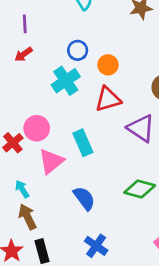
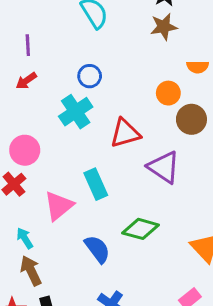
orange circle: (108, 65) -> (168, 93), moved
pink circle: (37, 128) -> (25, 150), moved
green diamond: (140, 189) -> (141, 229), moved

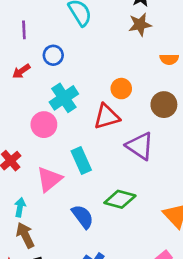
purple line: (28, 45) -> (24, 30), moved
blue circle: (90, 76) -> (53, 55), moved
orange circle: (168, 93) -> (121, 89), moved
pink circle: (25, 150) -> (44, 125), moved
cyan arrow: (25, 238) -> (20, 207), turned 42

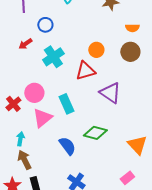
red arrow: (21, 71) -> (25, 44), moved
brown circle: (164, 105) -> (130, 52), moved
pink circle: (44, 125) -> (34, 93), moved

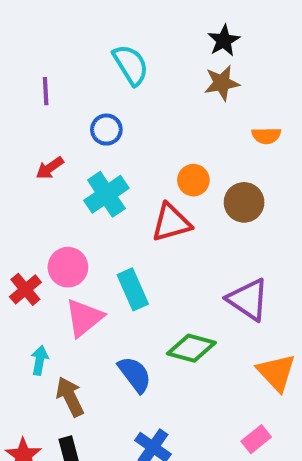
blue circle: (45, 25) -> (106, 130), moved
brown circle: (130, 52) -> (244, 202), moved
purple triangle: (110, 93) -> (248, 300), moved
brown arrow: (24, 160) -> (70, 397), moved

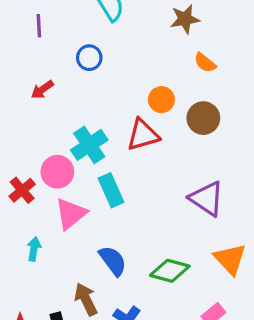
orange semicircle: (266, 136) -> (205, 63), moved, turned 40
cyan cross: (106, 194) -> (89, 145), moved
green diamond: (191, 348) -> (170, 271), moved
brown arrow: (70, 397) -> (86, 299), moved

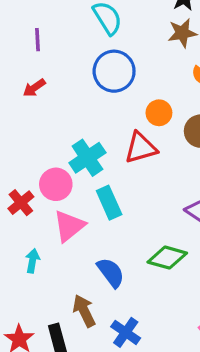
blue circle: (89, 58) -> (114, 71), moved, size x1.6
red arrow: (42, 90) -> (34, 88), moved
green diamond: (170, 271) -> (167, 258), moved

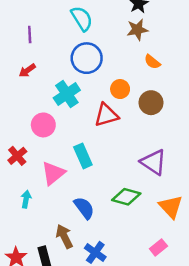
cyan cross: (87, 158) -> (67, 94), moved
pink circle: (56, 184) -> (43, 125), moved

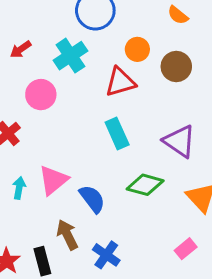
red arrow: (27, 70) -> (21, 49), moved
cyan rectangle: (83, 156) -> (117, 133), moved
pink triangle: (53, 173) -> (53, 180), moved

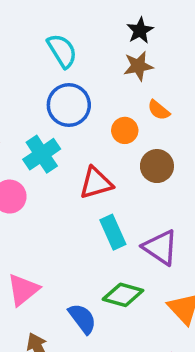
orange circle: (137, 49) -> (125, 130), moved
cyan rectangle: (117, 133) -> (113, 232), moved
blue semicircle: (92, 199) -> (82, 319), moved

